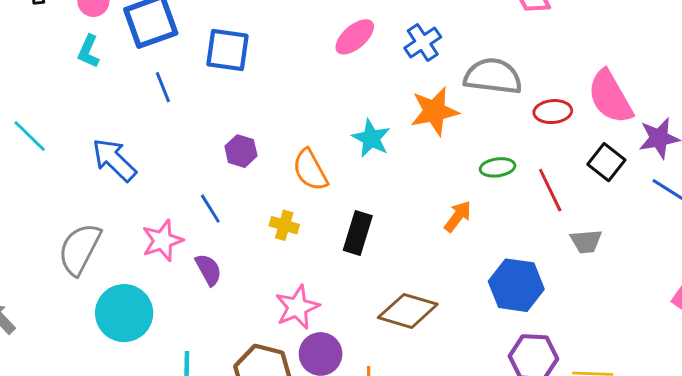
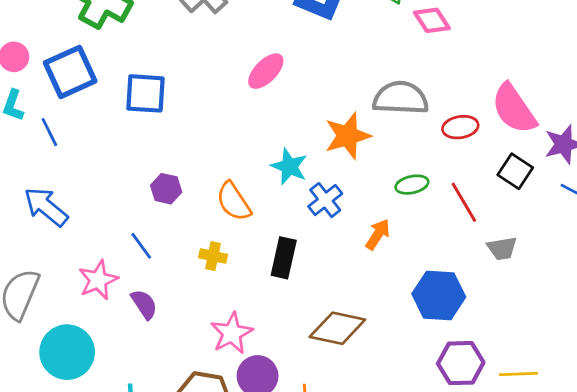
blue cross: (423, 43) -> (325, 200), moved
blue line: (163, 87) -> (49, 132), moved

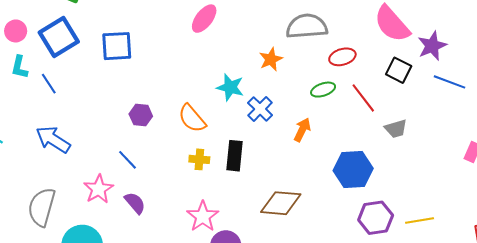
red ellipse: (460, 127) -> (342, 57), moved
orange star: (348, 136) -> (271, 59), size x0.7
yellow cross: (213, 256) -> (199, 159), moved

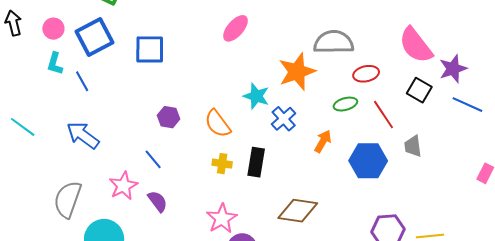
orange star: (271, 59) -> (297, 72), size x1.6
gray trapezoid: (396, 129) -> (413, 146), turned 95
blue hexagon: (353, 169) -> (368, 161), moved

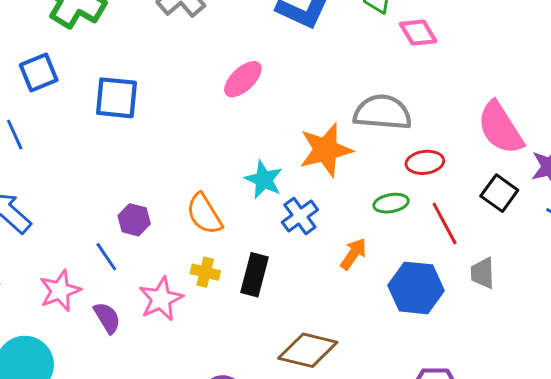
blue square: (95, 37) -> (39, 73), size x0.7
purple hexagon: (169, 117) -> (134, 220), moved
pink star: (222, 219) -> (161, 299), moved

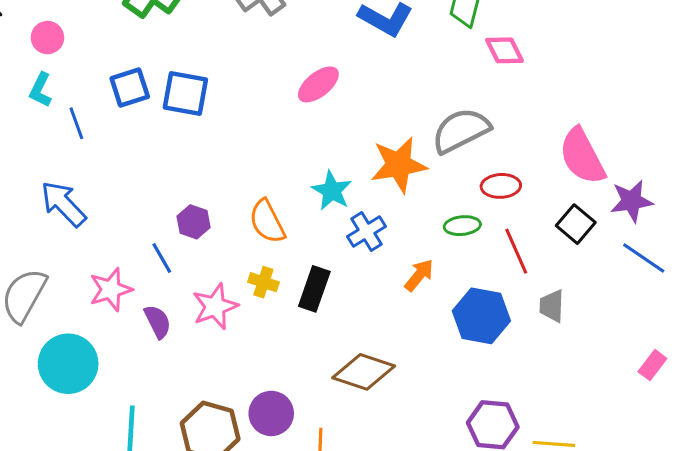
blue square: (39, 73) -> (130, 88), moved
gray semicircle: (383, 112) -> (461, 130), turned -36

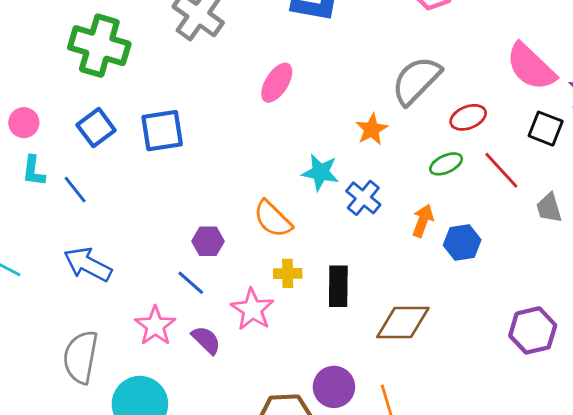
blue square: (130, 88) -> (96, 128), moved
orange star: (399, 165) -> (372, 129), size x0.6
black rectangle: (314, 289) -> (338, 286), moved
blue hexagon: (481, 316) -> (462, 243), moved, size x0.7

